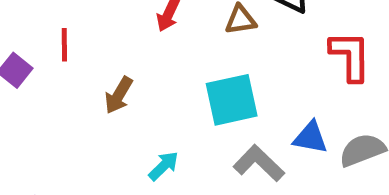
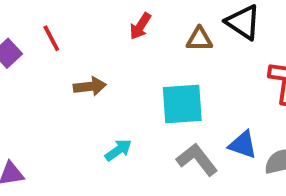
red line: (64, 45) -> (51, 38), turned -36
brown arrow: (119, 95) -> (90, 86), turned -136

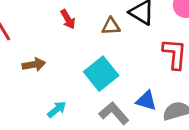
red arrow: (140, 26) -> (68, 19), turned -60
cyan square: (182, 104) -> (101, 74), turned -32

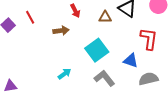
brown arrow: (34, 65) -> (61, 31), moved
blue triangle: (146, 101) -> (131, 61), moved

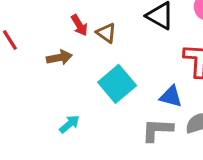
brown triangle: (105, 17) -> (106, 33), moved, turned 40
gray L-shape: (104, 78) -> (157, 130), moved, turned -45

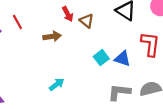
cyan square: (117, 84) -> (101, 58), moved, size x0.6
blue triangle: (171, 96) -> (122, 59), moved

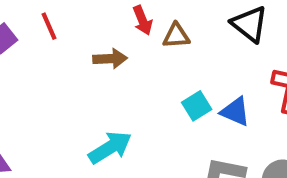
brown triangle: (87, 21) -> (176, 36), turned -48
cyan arrow: (57, 84) -> (110, 147), size x1.5

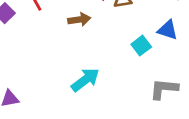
blue triangle: (235, 112) -> (168, 30), moved

